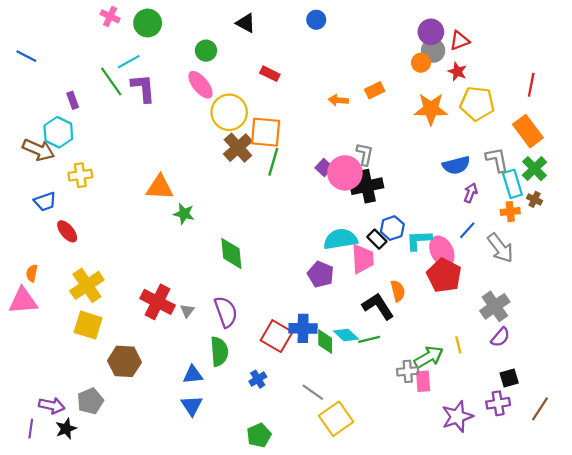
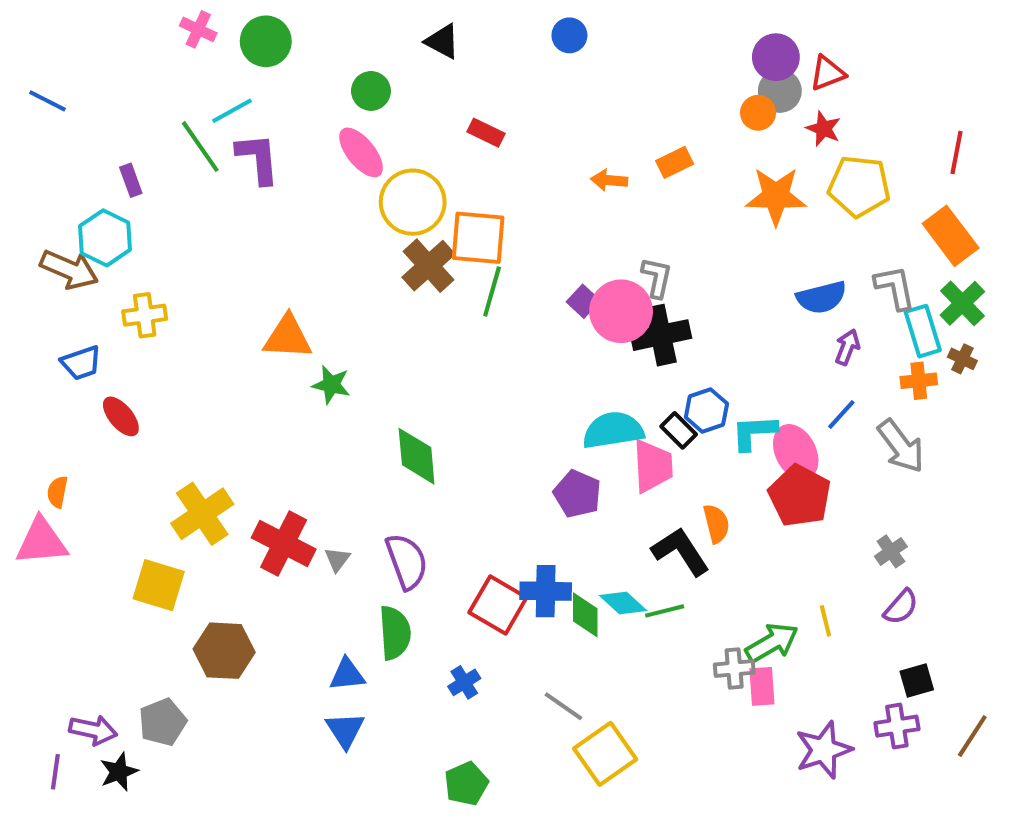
yellow cross: (87, 285) -> (202, 514), moved
gray cross: (495, 306) -> (891, 551), size x0.6

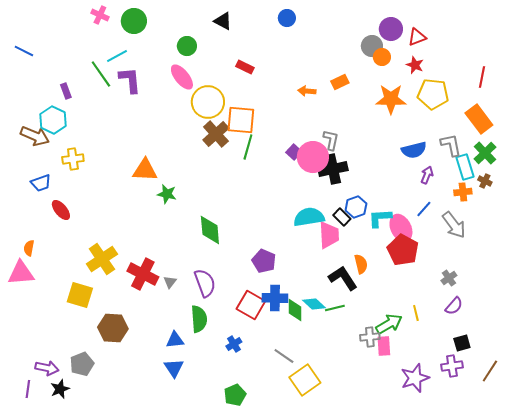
gray circle: (780, 91) -> (372, 46), moved
purple pentagon: (577, 494) -> (264, 261), moved

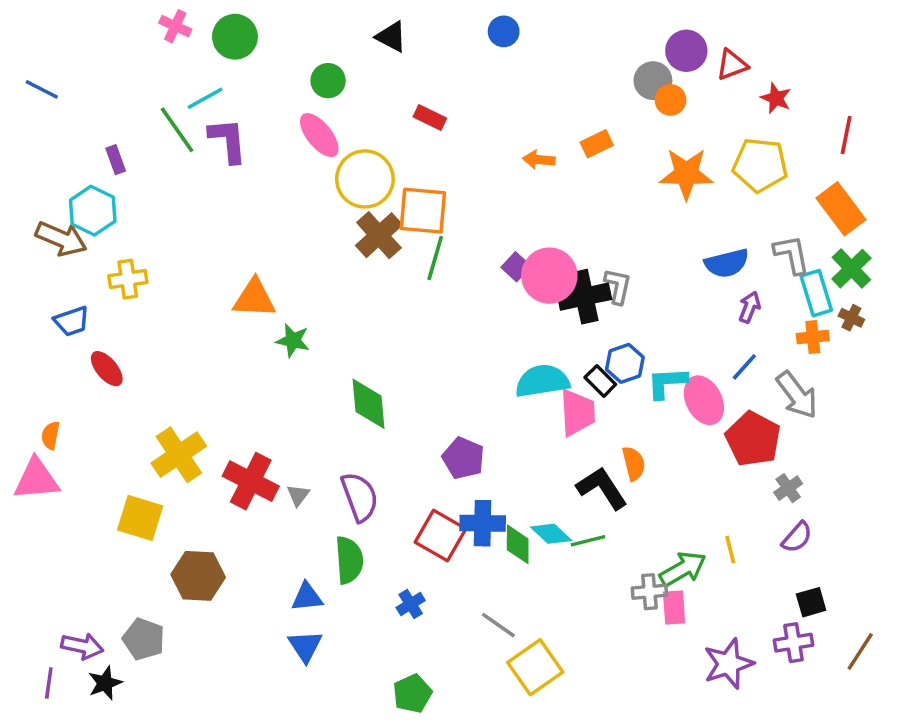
red star: (415, 65) -> (776, 98), moved
gray L-shape: (331, 140) -> (618, 286), moved
red pentagon: (403, 250) -> (753, 439), moved
gray pentagon: (82, 364) -> (144, 639), turned -30

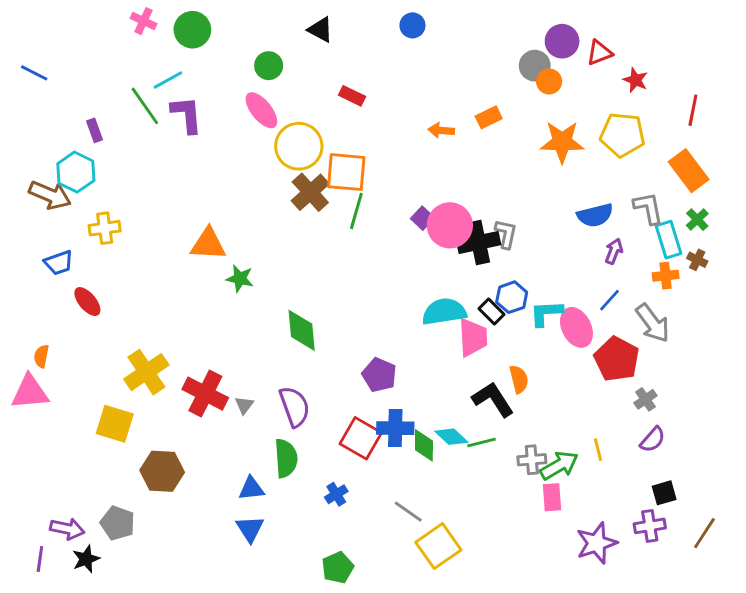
green cross: (851, 269) -> (697, 220), size x0.7
gray cross: (649, 592) -> (532, 460), moved

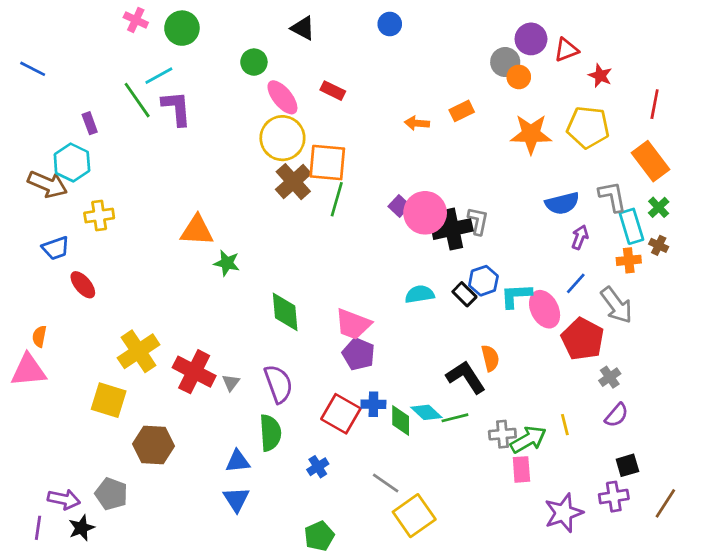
pink ellipse: (261, 110) -> (282, 97), moved
cyan semicircle: (444, 312) -> (420, 294), size x0.7
pink trapezoid: (473, 337) -> (353, 324), moved, turned 114
blue cross: (395, 428) -> (373, 404), size x0.7

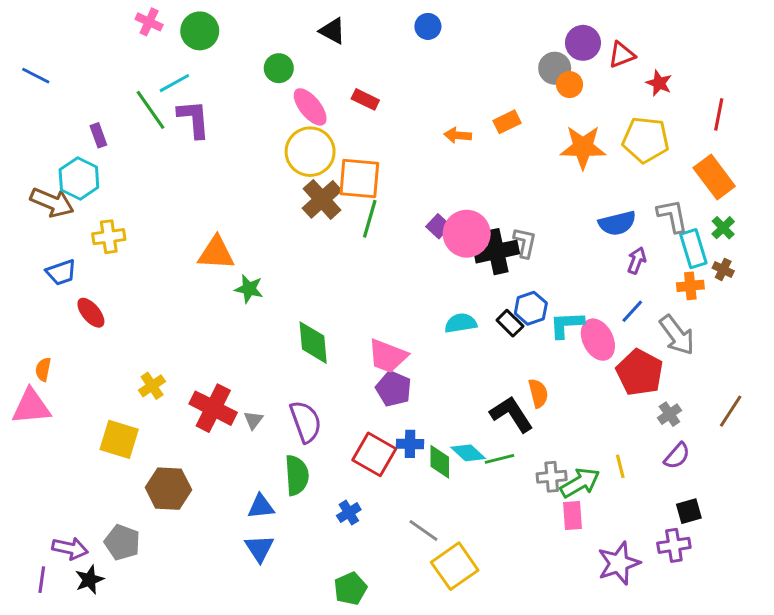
yellow cross: (139, 351) -> (152, 386), size x0.6
brown line: (665, 503) -> (731, 411), moved

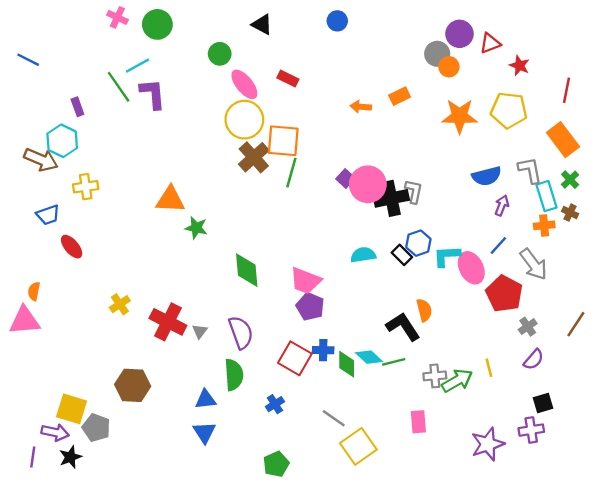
yellow square: (119, 439) -> (72, 409), moved
pink rectangle: (573, 516) -> (418, 422), moved

